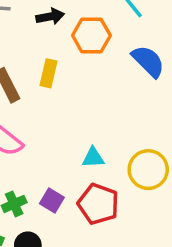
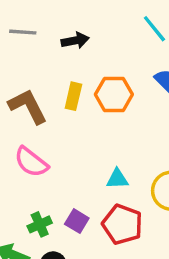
orange hexagon: (91, 35) -> (114, 94), moved

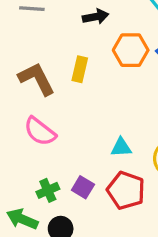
black arrow: (75, 40) -> (96, 17), moved
orange hexagon: (114, 94) -> (131, 50), moved

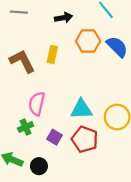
pink semicircle: (40, 131) -> (37, 104), moved, turned 65
cyan triangle: (121, 147) -> (81, 109), size x1.5
green cross: (48, 190) -> (26, 127), moved

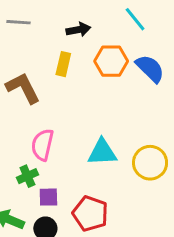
yellow rectangle: (52, 54) -> (63, 64), moved
purple square: (55, 137) -> (48, 197), moved, turned -32
red pentagon: (85, 139) -> (90, 214), moved

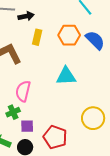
black arrow: (78, 30) -> (26, 16), moved
cyan triangle: (102, 152) -> (66, 76), moved
yellow circle: (150, 163) -> (93, 118), moved

